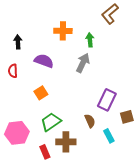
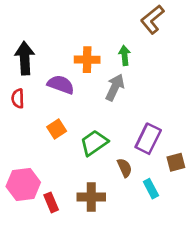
orange cross: (63, 31) -> (87, 60), moved
black arrow: (18, 42) -> (25, 58), size x1.6
green trapezoid: (51, 122) -> (94, 143), moved
red rectangle: (45, 152) -> (51, 202), moved

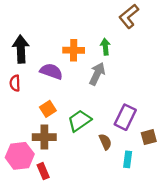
cyan rectangle: (151, 189) -> (128, 159), turned 35
brown cross: (91, 197) -> (44, 137), moved

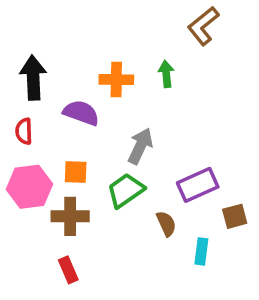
gray arrow: (97, 74) -> (140, 146), moved
orange square: (48, 109) -> (76, 172), turned 35
purple rectangle: (125, 117) -> (198, 185), turned 40
pink hexagon: (20, 156) -> (29, 187), moved

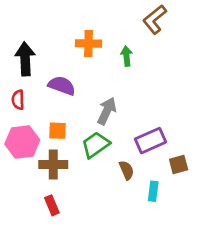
orange cross: (116, 80) -> (88, 43), moved

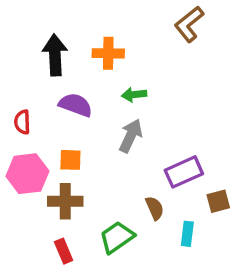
green arrow: (126, 56) -> (134, 95), moved, turned -90
black arrow: (25, 59) -> (55, 55), moved
green trapezoid: (96, 145) -> (117, 237), moved

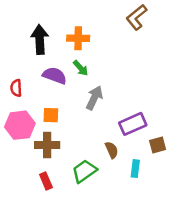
green arrow: (134, 95) -> (81, 68), moved, turned -126

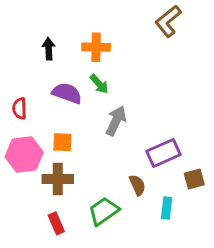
black arrow: (40, 40) -> (49, 49), size x0.6

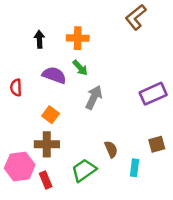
orange square: (62, 142) -> (51, 115), turned 35
purple rectangle: (164, 153) -> (153, 94), moved
pink hexagon: (24, 154) -> (20, 167), moved

